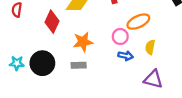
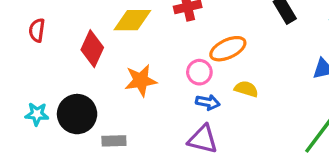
yellow semicircle: (150, 47) -> (246, 89), turned 96
gray rectangle: (79, 65) -> (114, 141), moved
purple triangle: (153, 79) -> (203, 139), moved

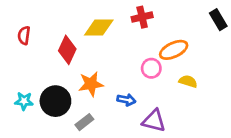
orange star: (141, 81) -> (91, 84), moved
blue arrow: (208, 102) -> (126, 100), moved
gray rectangle: (114, 141) -> (84, 122), turned -36

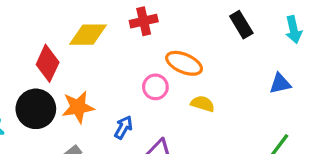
orange ellipse: (174, 50) -> (184, 63), turned 48
blue arrow: (126, 100) -> (123, 127), turned -72
black circle: (55, 101) -> (36, 109), moved

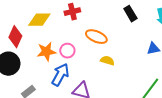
pink circle: (155, 87) -> (67, 51), moved
orange star: (78, 107) -> (46, 52), moved
blue arrow: (123, 127) -> (60, 75), size x1.6

